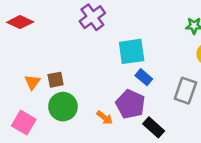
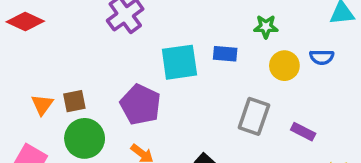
blue rectangle: (144, 77) -> (225, 54), moved, turned -35
purple pentagon: (130, 104) -> (140, 105), moved

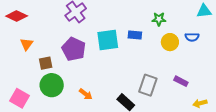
orange triangle: (42, 105) -> (27, 44), moved
purple pentagon: (140, 105) -> (74, 49), moved
gray rectangle: (254, 116) -> (148, 85), moved

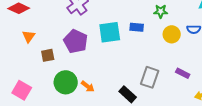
green circle: (52, 85) -> (66, 82), moved

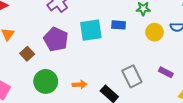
brown square: (48, 55) -> (27, 54), turned -32
gray rectangle: (150, 77) -> (132, 76), turned -45
orange arrow: (88, 86) -> (80, 85), moved, turned -40

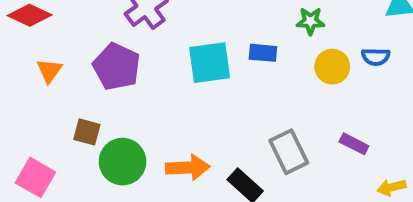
purple pentagon: (56, 39) -> (117, 67), moved
brown square: (27, 54) -> (87, 132), moved, turned -32
orange arrow: (80, 85) -> (188, 168), size x1.5

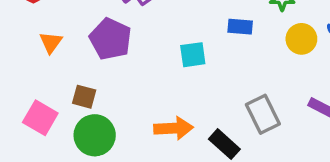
cyan square: (210, 63) -> (193, 55), moved, size x0.7
green circle: (123, 162) -> (95, 135), moved
pink square: (35, 177) -> (40, 118), moved

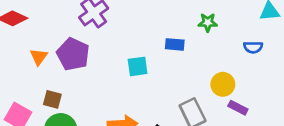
yellow circle: (301, 39) -> (223, 84), moved
orange triangle: (51, 42) -> (39, 57), moved

